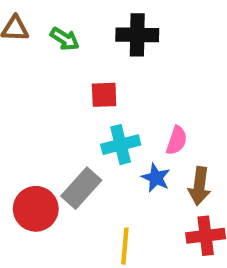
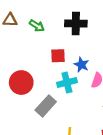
blue star: (156, 178) -> (81, 65), moved
red circle: (36, 209) -> (21, 83), moved

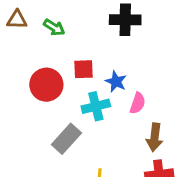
black cross: (76, 23) -> (125, 20), moved
red circle: (21, 83) -> (46, 85), moved

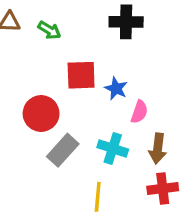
red square: (83, 69) -> (81, 75), size x1.4
red circle: (46, 85) -> (41, 113), moved
cyan cross: (96, 106) -> (113, 148), moved, turned 32

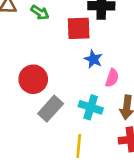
red square: (81, 75) -> (79, 28), moved

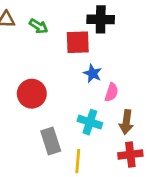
gray rectangle: (51, 109) -> (51, 141), moved, turned -60

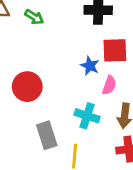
red square: (78, 42) -> (115, 50), moved

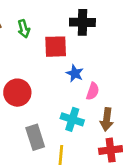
green arrow: (34, 17) -> (24, 29), turned 42
red square: (115, 50) -> (56, 47), moved

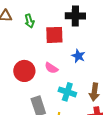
blue star: (75, 73) -> (78, 56), moved
pink semicircle: (93, 91) -> (51, 68), moved, turned 104

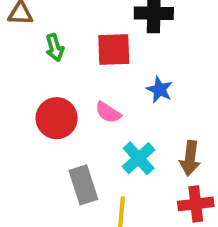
green arrow: (29, 21) -> (55, 48), moved
cyan cross: (67, 92) -> (139, 158), turned 30

